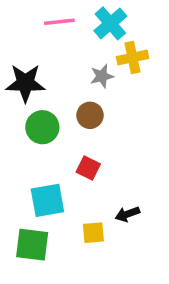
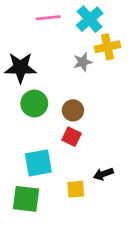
brown circle: (90, 115) -> (73, 110), moved

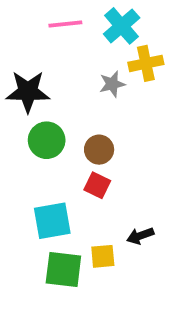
green square: (26, 199) -> (63, 269), moved

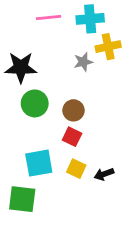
cyan cross: (122, 26) -> (90, 19), turned 36
yellow square: (103, 256) -> (76, 169), moved, turned 30
green square: (63, 269) -> (22, 199), moved

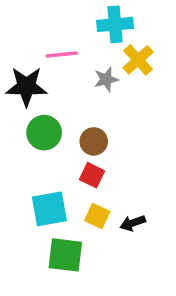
pink line: (49, 17) -> (62, 55), moved
yellow cross: (108, 47) -> (138, 60), turned -30
green square: (22, 199) -> (65, 255), moved

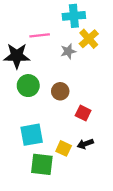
red square: (92, 175) -> (83, 113), moved
yellow square: (97, 216) -> (64, 148), moved

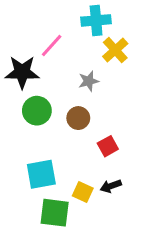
pink line: (40, 35) -> (52, 46), turned -42
gray star: (68, 51) -> (89, 81), moved
red square: (83, 113) -> (108, 146), turned 35

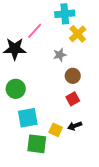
green circle: (37, 111) -> (16, 89), moved
brown circle: (78, 118) -> (73, 76), moved

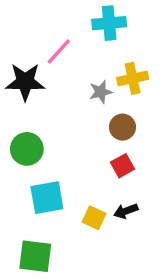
yellow cross: (78, 34) -> (133, 78), moved, turned 30
green square: (37, 144) -> (35, 256), moved

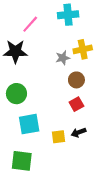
pink line: (59, 52) -> (30, 24), moved
yellow square: (94, 218) -> (59, 137), turned -32

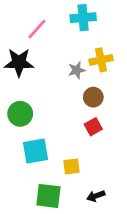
black arrow: (79, 132) -> (96, 196), moved
green square: (22, 161) -> (48, 196), moved

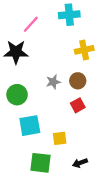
gray star: (77, 70) -> (53, 82), moved

